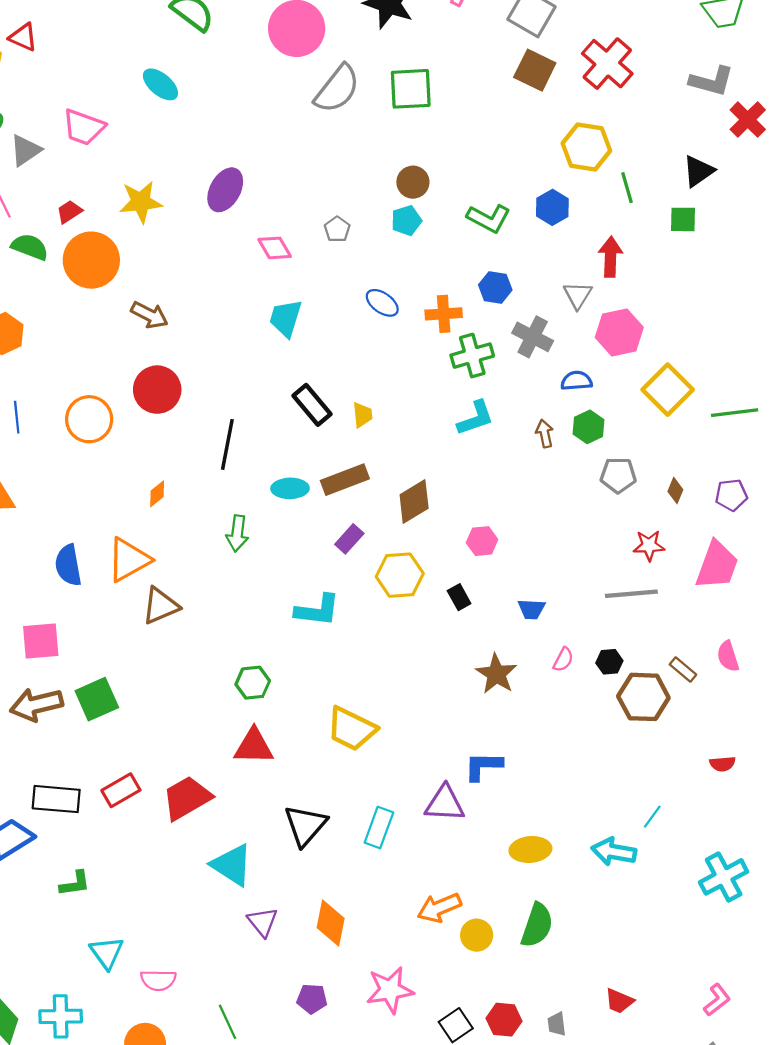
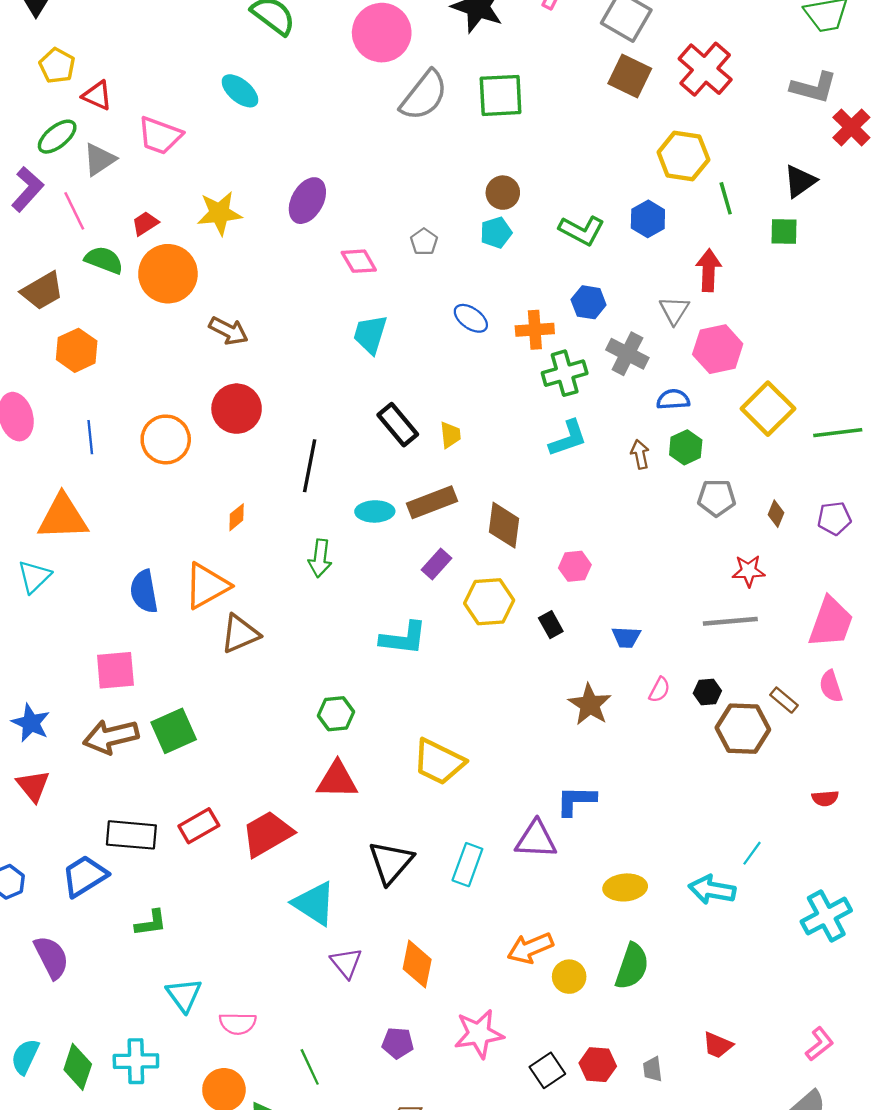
red triangle: (23, 37) -> (97, 95), moved
brown diamond: (414, 502) -> (504, 525), turned -51
pink trapezoid: (717, 565) -> (831, 622), moved

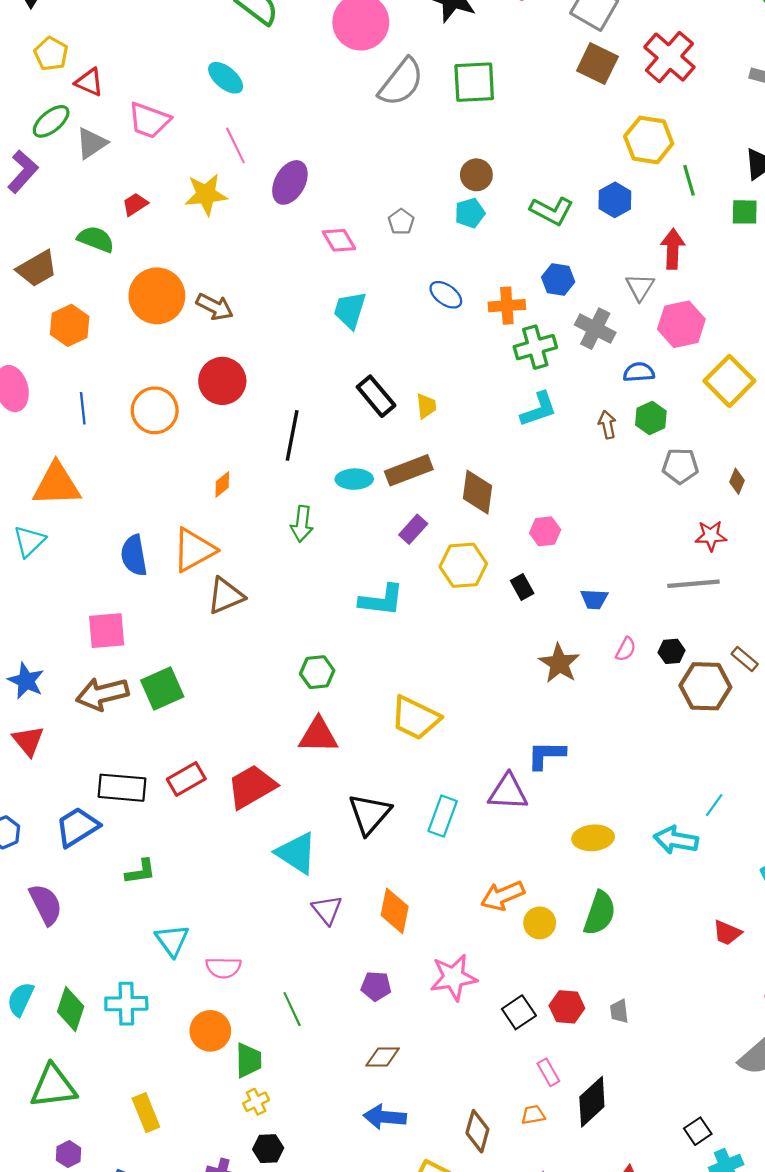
pink line: (74, 211) -> (235, 145), moved
orange circle: (168, 274) -> (157, 296), moved
red trapezoid: (718, 1045) -> (727, 933), moved

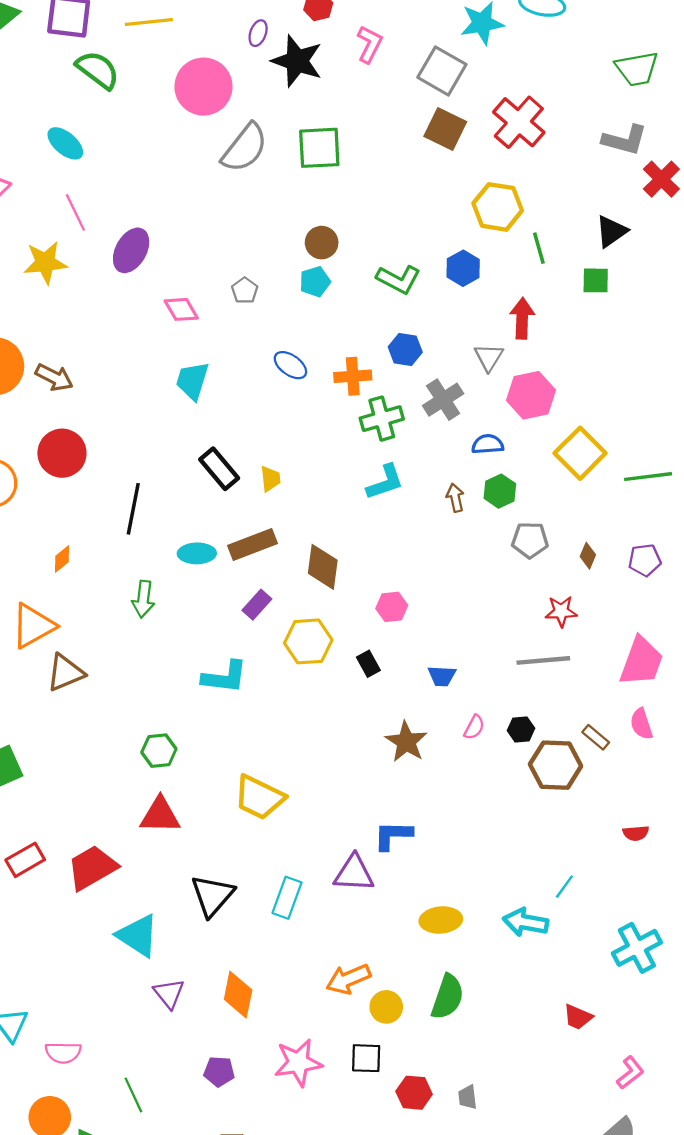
gray cross: (595, 329) -> (443, 400), turned 30
black square: (519, 1012) -> (366, 1058), moved, turned 36

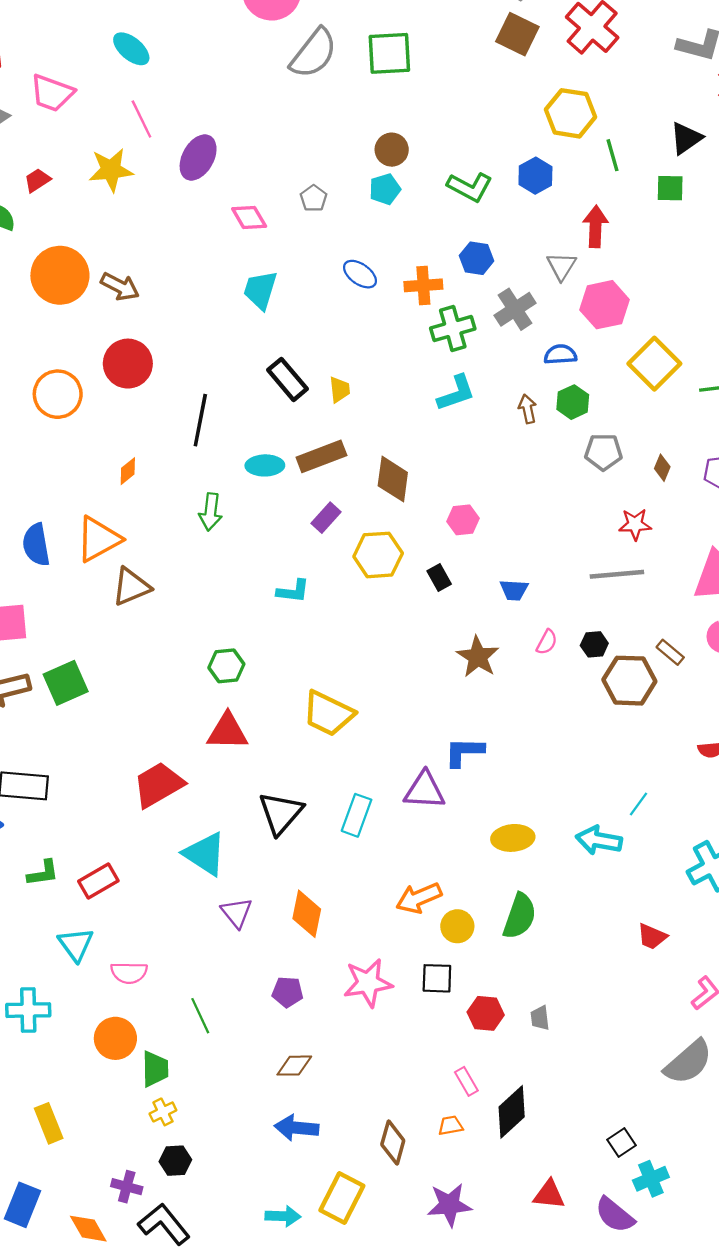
cyan L-shape: (225, 677) -> (293, 591), size x0.7
red rectangle: (25, 860) -> (98, 881), moved

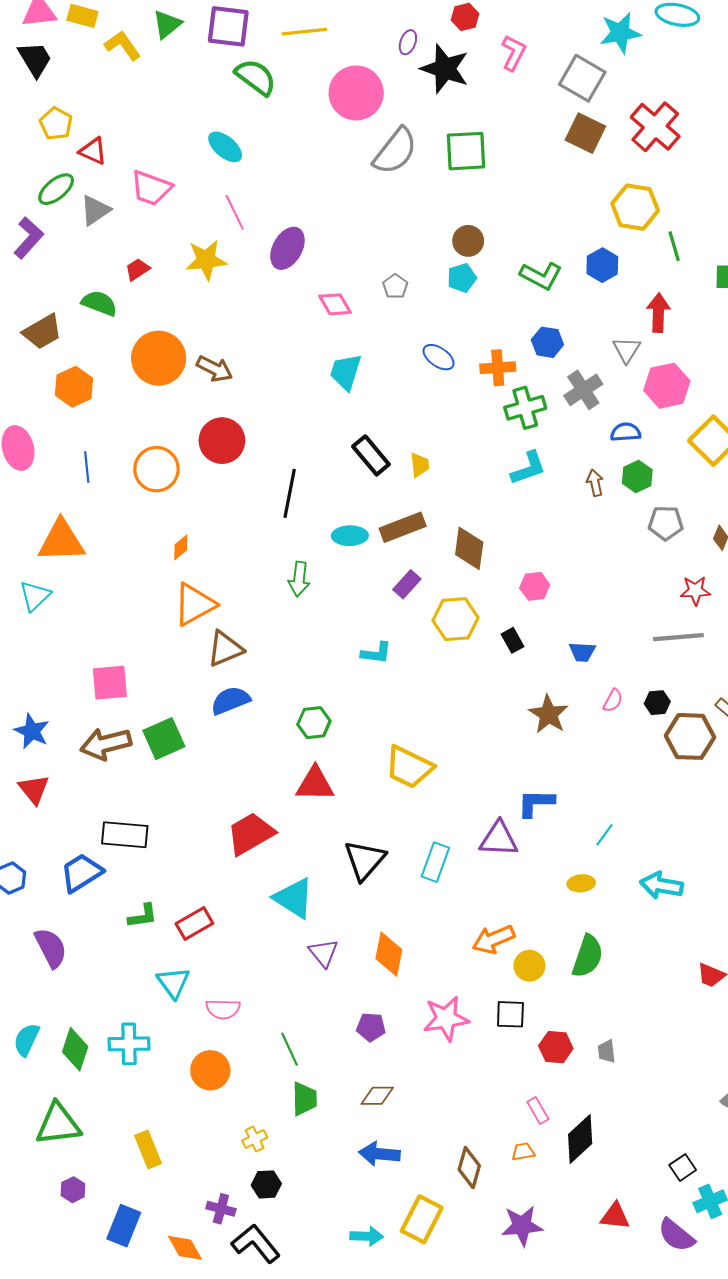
orange diamond: (128, 471) -> (181, 547), moved
blue semicircle: (36, 545) -> (230, 701), moved, turned 78
cyan line: (638, 804) -> (604, 835), moved
yellow ellipse: (513, 838) -> (581, 883), size x0.7
green trapezoid: (155, 1069) -> (304, 1099), moved

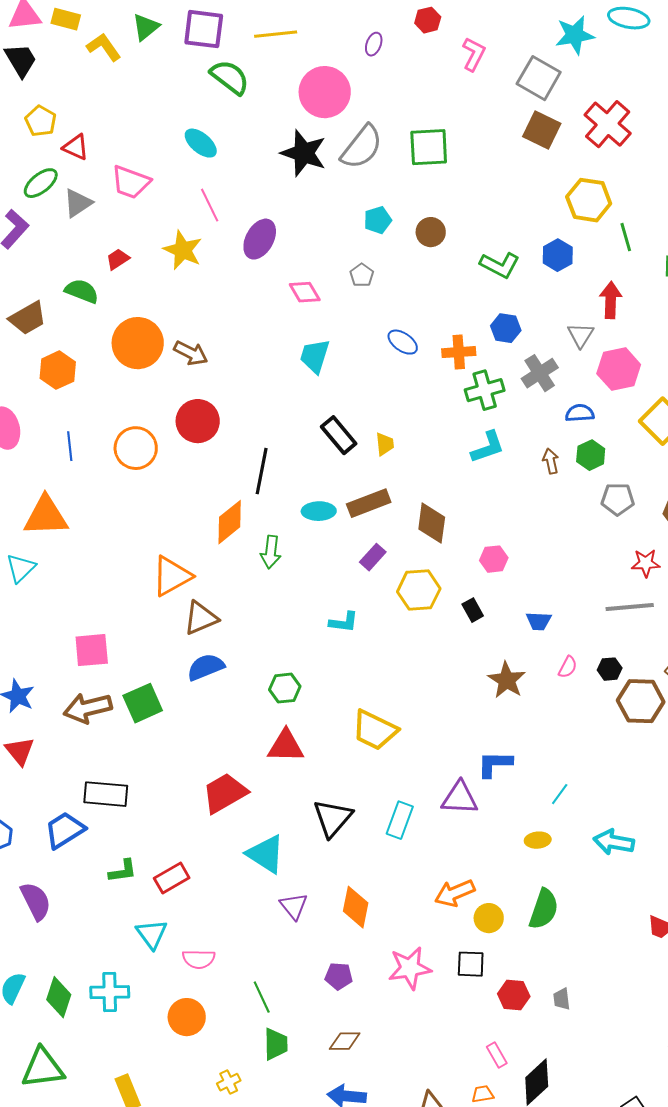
black star: (445, 69) -> (304, 153), moved
yellow star: (206, 260) -> (183, 250), turned 30
cyan pentagon: (462, 278) -> (378, 220), moved
orange diamond: (181, 547) -> (230, 522), moved, size x1.8

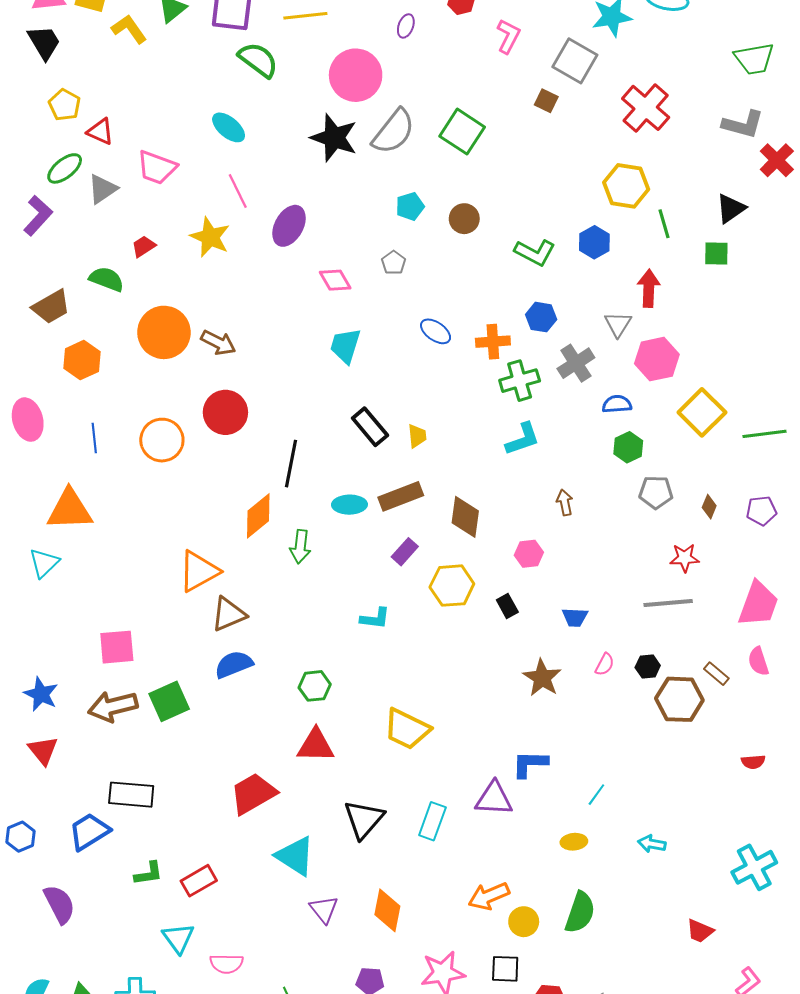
brown square: (542, 130) -> (546, 101), moved, size x0.6
green square: (429, 147) -> (462, 132), turned 36
brown arrow: (551, 461) -> (565, 503), moved
cyan arrow: (614, 842) -> (652, 844), size x0.7

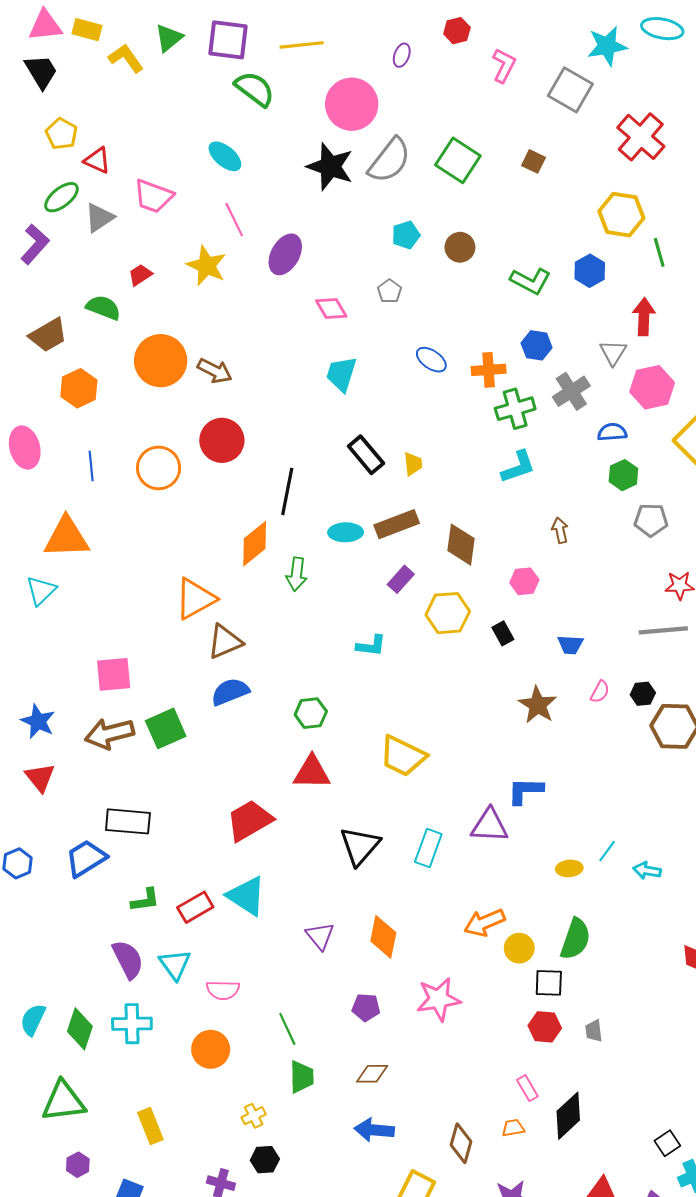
brown square: (546, 101) -> (534, 161), moved
cyan line: (596, 795) -> (607, 851), moved
cyan triangle: (295, 856) -> (246, 896), moved
purple semicircle: (59, 904) -> (128, 959), moved
black square: (505, 969) -> (549, 983), moved

